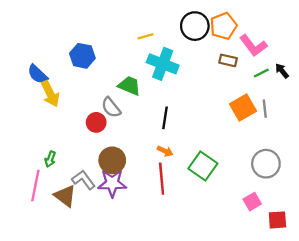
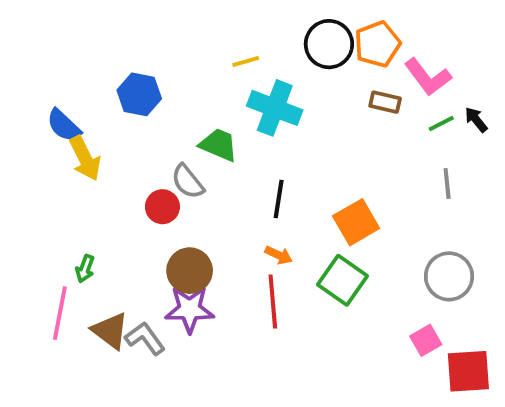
orange square: (243, 107) -> (356, 222), moved
gray L-shape: (84, 180) -> (145, 338), moved
red square: (277, 220) -> (468, 371), size x1.4

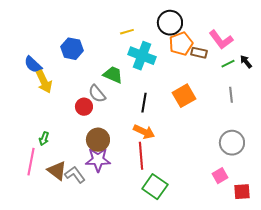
orange pentagon: (377, 44) -> (181, 44), moved
orange square: (356, 222) -> (184, 96), moved
orange arrow: (279, 255) -> (144, 132), size x1.5
green square: (343, 280) -> (155, 187), moved
red square: (468, 371) -> (242, 192), size x0.7

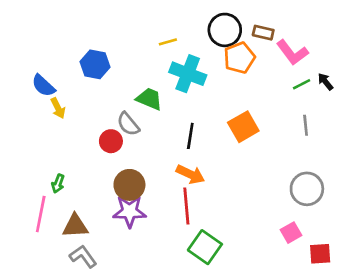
brown rectangle: (199, 53) -> (263, 33), moved
yellow arrow: (44, 82) -> (58, 108), size x0.7
brown triangle: (57, 171) -> (75, 226), turned -40
gray L-shape: (75, 175) -> (83, 256), moved

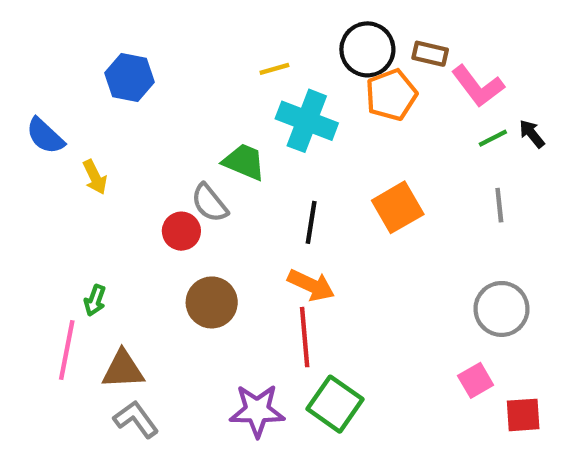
blue hexagon: (95, 64) -> (130, 78), moved
blue semicircle: (43, 86) -> (45, 136), moved
purple star: (129, 211) -> (257, 411), moved

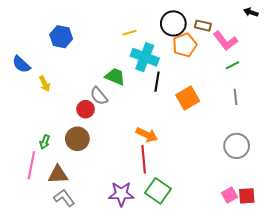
black arrow: (532, 134) -> (251, 12), moved, turned -32
black line: (311, 222) -> (157, 82), moved
brown circle: (212, 302) -> (77, 139), moved
pink square: (476, 380) -> (229, 195), moved

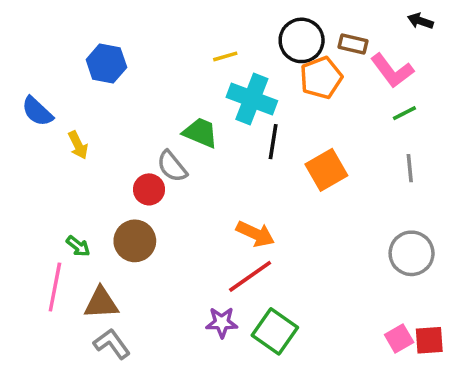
black arrow: (251, 12) -> (420, 21), moved
green arrow: (45, 142) -> (78, 246), turned -72
red line: (144, 159) -> (250, 276), turned 60
purple star: (121, 194) -> (222, 322), moved, size x0.7

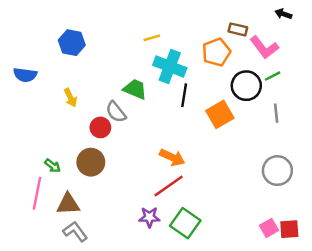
black circle: (302, 40) -> (246, 86), moved
blue semicircle: (37, 111) -> (25, 75), turned -35
yellow arrow: (78, 145) -> (70, 98), moved

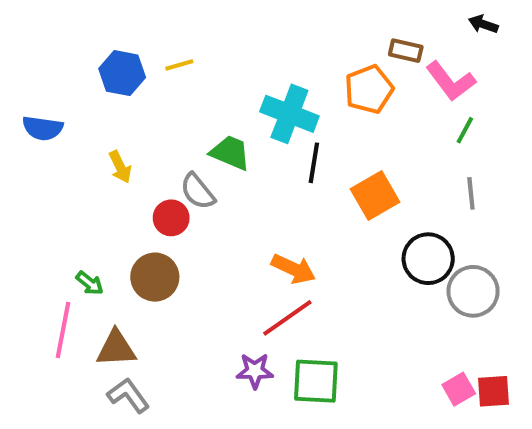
yellow line: (152, 38) -> (179, 65), moved
green line: (273, 76) -> (465, 130), turned -35
black circle: (246, 86) -> (428, 259), moved
green square: (185, 223) -> (316, 381), turned -32

